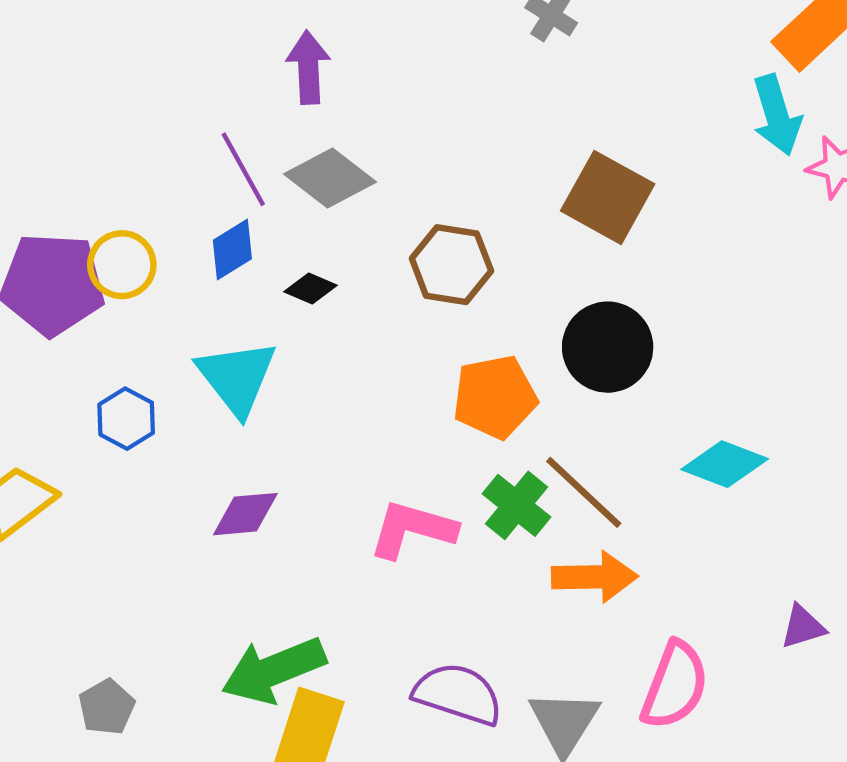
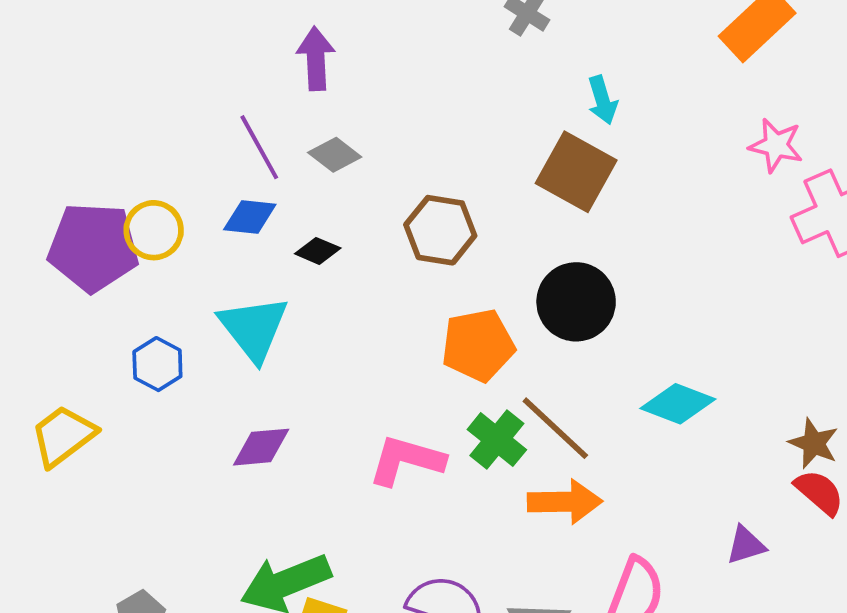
cyan arrow: (777, 115) -> (602, 100), moved, size x0.7
gray diamond: (330, 178) -> (335, 155), size x0.7
blue diamond: (232, 249) -> (250, 217), turned 38

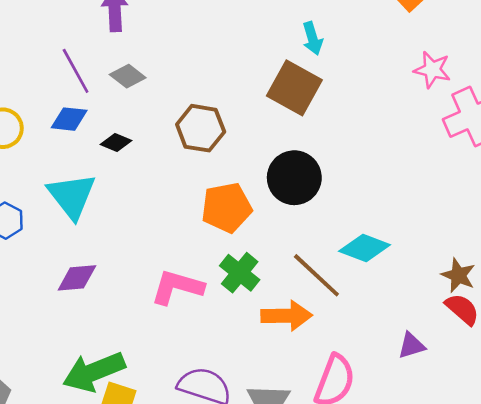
brown line: (555, 428) -> (316, 275), moved

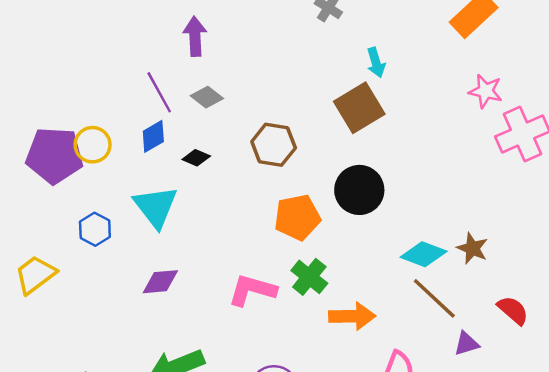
brown square: (294, 88) -> (359, 108), turned 30
blue diamond: (69, 119) -> (153, 136), turned -36
brown line: (316, 275) -> (434, 298), moved
brown star: (458, 275) -> (472, 248), moved

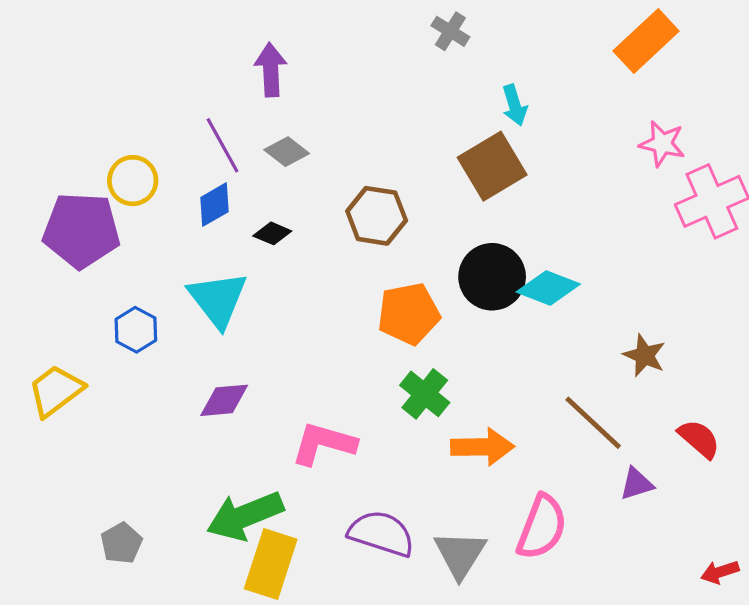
yellow circle: (93, 145) -> (133, 181), moved
cyan diamond: (424, 254) -> (548, 288), moved
pink L-shape: (252, 290) -> (324, 444), moved

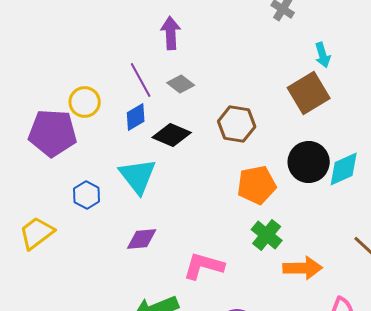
black diamond: (272, 233) -> (172, 135), size x1.6
cyan diamond: (548, 288) -> (344, 169), turned -45

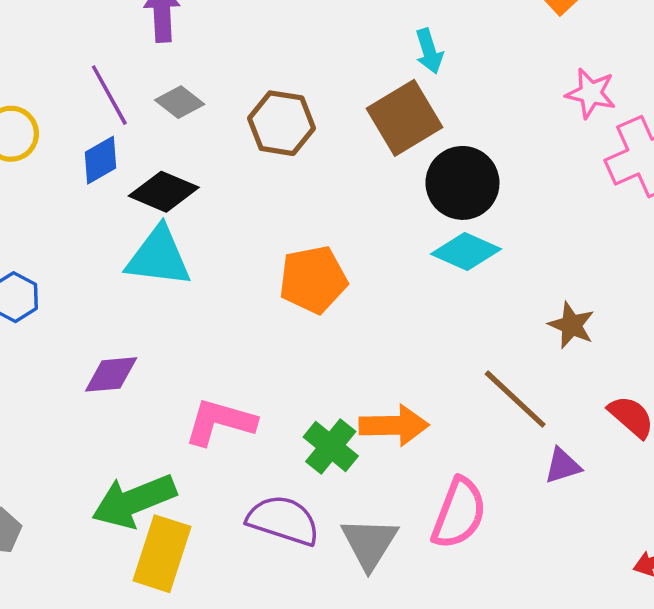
brown hexagon: (237, 124) -> (281, 123), moved
black circle: (309, 162) -> (462, 183), moved
cyan diamond: (344, 169) -> (466, 251), turned 48
cyan triangle: (138, 176) -> (158, 257), moved, turned -45
green cross: (267, 235) -> (331, 446), moved

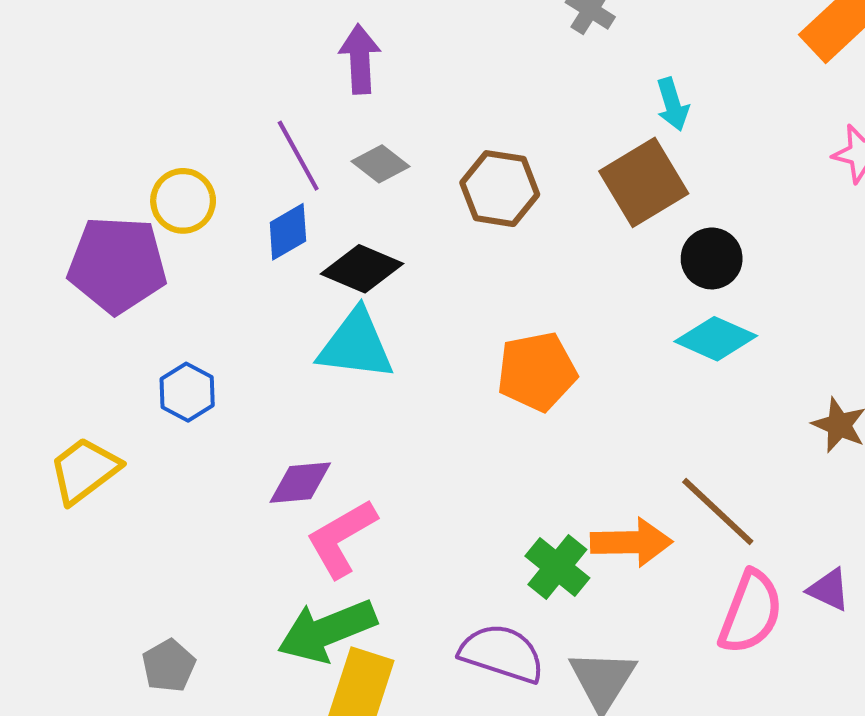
black circle: (462, 183) -> (712, 258), size x0.7
brown line: (515, 399) -> (718, 511), moved
pink L-shape: (220, 422) -> (341, 538), moved, turned -46
purple triangle: (563, 466) -> (829, 590), turned 42
pink semicircle: (459, 513) -> (751, 612), moved

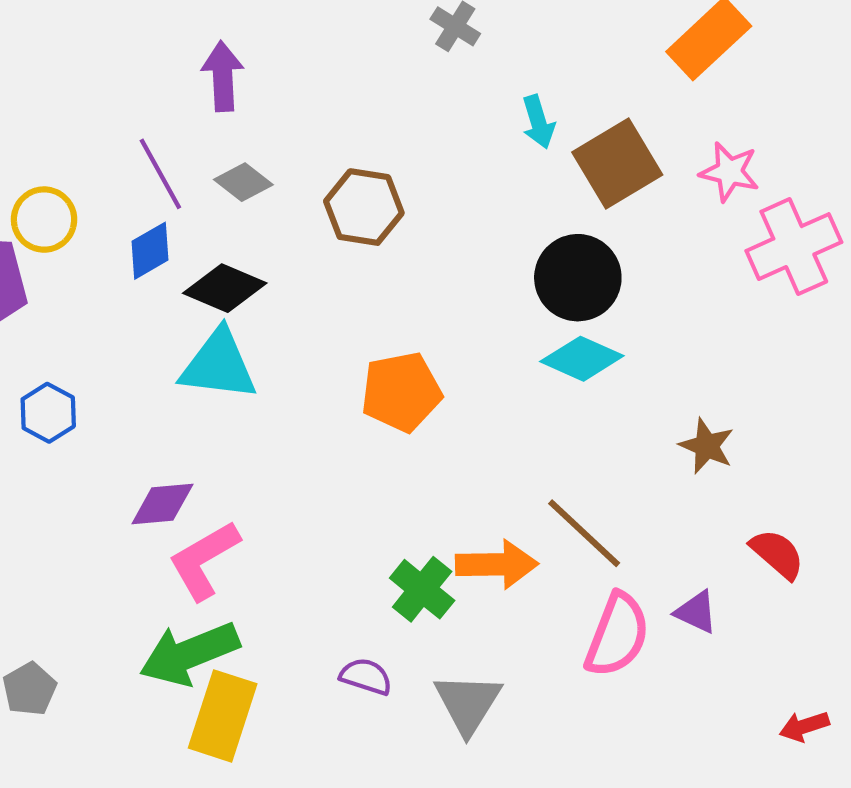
brown square: (644, 182) -> (617, 163), moved
black circle: (712, 258) -> (578, 278), size x1.4
purple semicircle: (502, 653) -> (366, 676), size x0.6

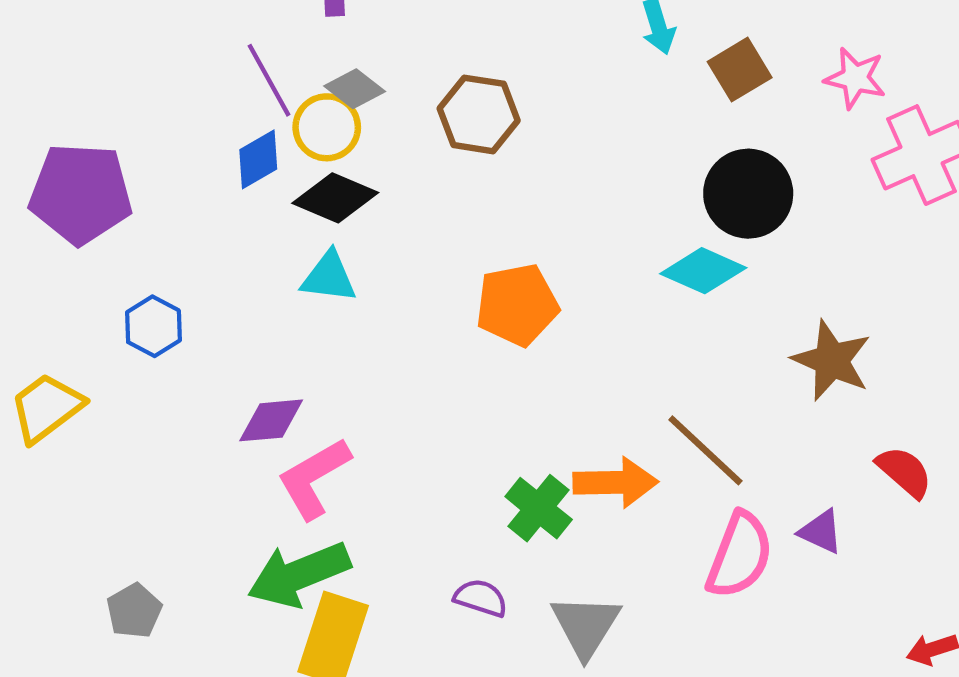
brown square: (617, 163) -> (740, 70), size x0.7
yellow circle: (44, 220) -> (327, 127), moved
black circle: (578, 278) -> (748, 194), moved
cyan triangle: (219, 365) -> (329, 277), size x0.7
brown star: (707, 446) -> (832, 360), size x1.4

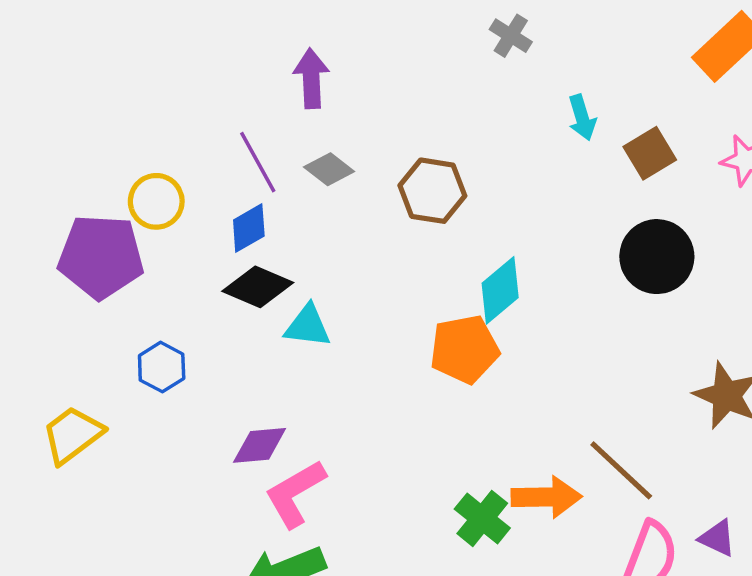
yellow circle: (327, 127) -> (156, 201), moved
black diamond: (335, 198) -> (258, 287), moved
cyan diamond: (703, 271) -> (500, 290), moved, turned -64

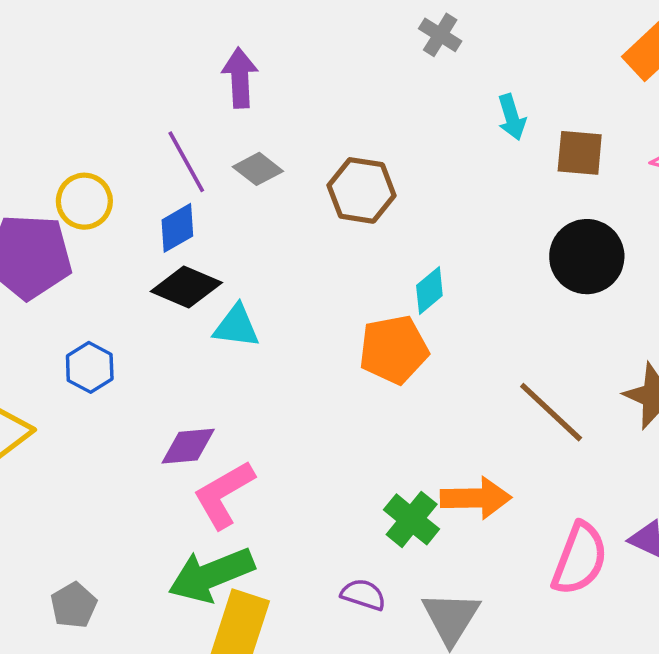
brown square: (650, 153) -> (580, 153), turned 36
cyan diamond: (500, 290) -> (429, 291), size x0.7
brown line: (621, 470) -> (551, 412), moved

